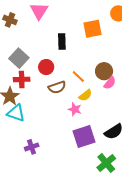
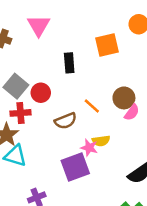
red circle: (46, 67) -> (41, 93), moved
yellow semicircle: (85, 95) -> (101, 141), moved, turned 32
purple square: (84, 136) -> (75, 167), moved

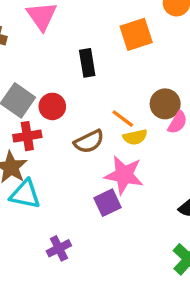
yellow semicircle: (101, 141) -> (135, 137), moved
pink star: (89, 148) -> (124, 175), size x1.6
purple square: (75, 167) -> (108, 203), size x0.7

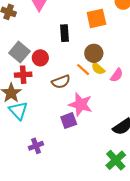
brown circle: (165, 104) -> (94, 53), moved
yellow semicircle: (135, 137) -> (98, 68), moved, turned 48
cyan triangle: (25, 194) -> (18, 111), turned 30

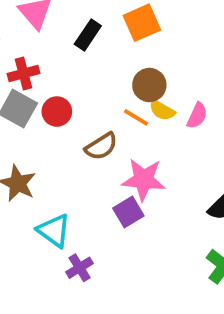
black rectangle: (64, 33) -> (88, 35), moved, turned 49
red cross: (23, 75) -> (23, 73), moved
cyan triangle: (18, 111) -> (54, 231), moved

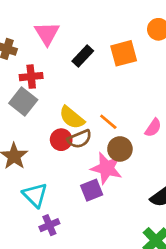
brown circle: (149, 85) -> (120, 149), moved
yellow semicircle: (162, 110) -> (72, 118), moved, size x1.4
red circle: (57, 112) -> (61, 140), moved

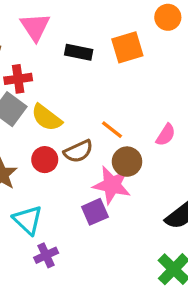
black rectangle: (83, 56) -> (79, 52), turned 60
yellow semicircle: (72, 118) -> (47, 118), moved
red circle: (61, 140) -> (45, 160), moved

